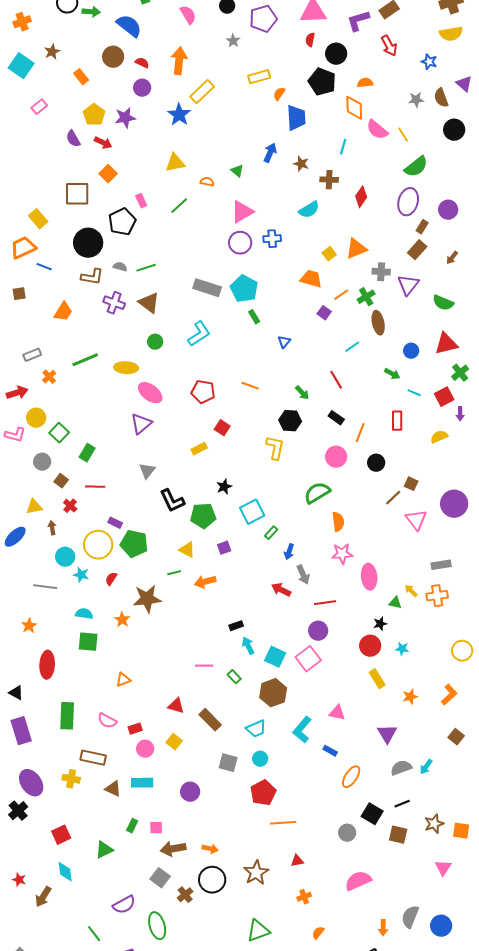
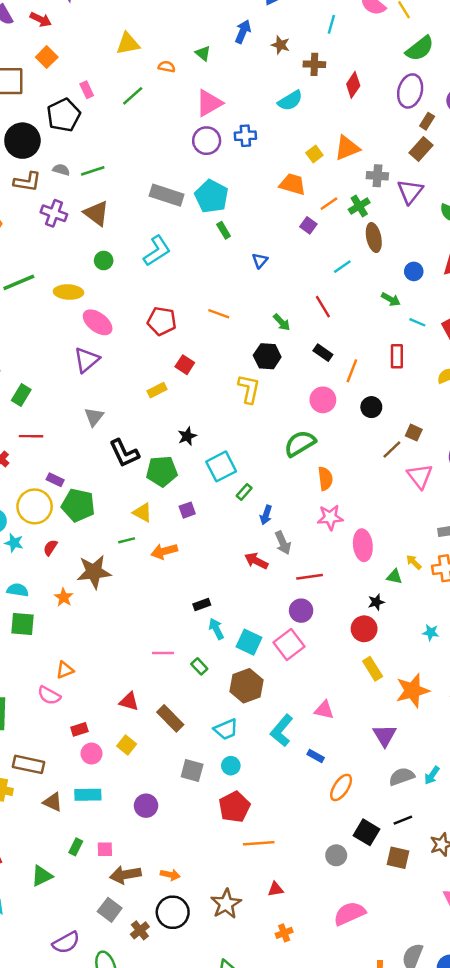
cyan star: (402, 649) -> (431, 632), moved
orange star: (410, 697) -> (413, 691), size x1.8
pink semicircle: (107, 721) -> (49, 695), moved

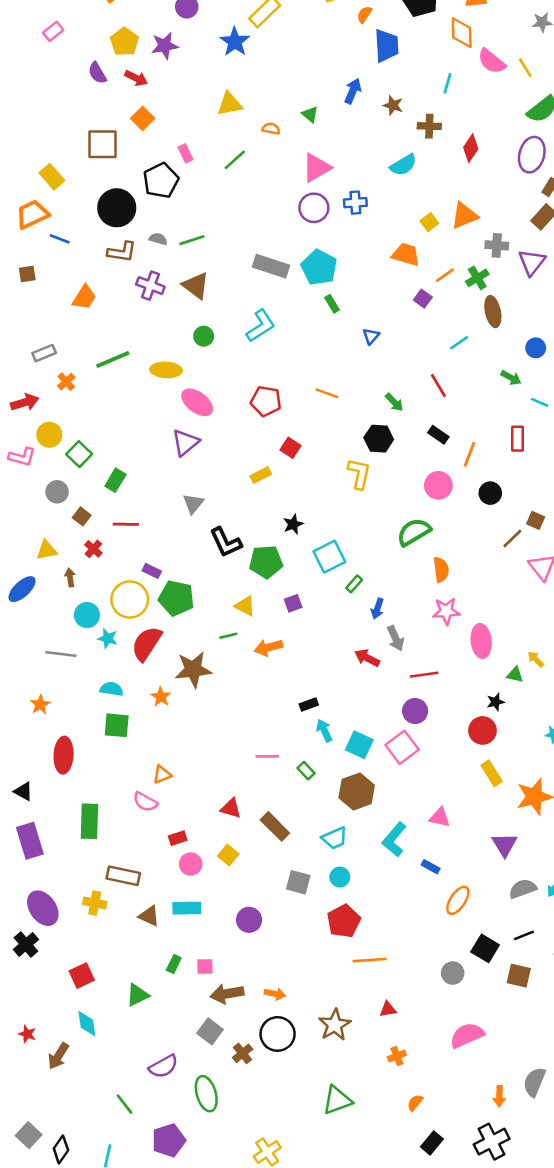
red semicircle: (50, 548) -> (147, 644), size x2.0

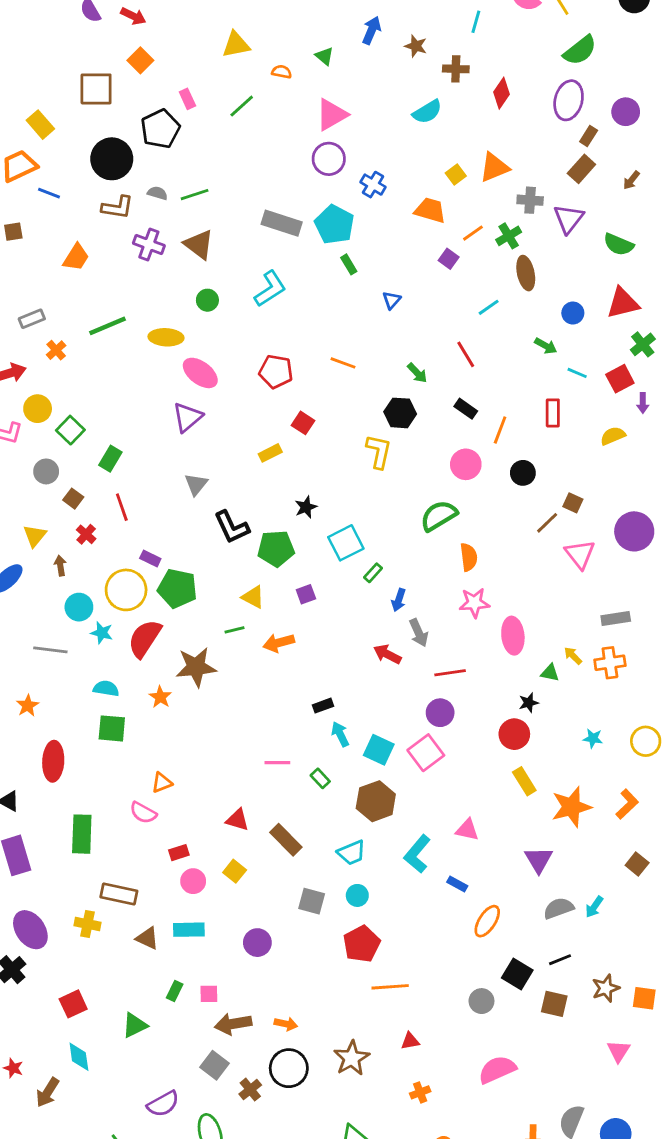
blue cross: (355, 203) -> (373, 185), moved, turned 35
red line: (126, 524) -> (122, 507), turned 70
yellow triangle: (47, 550) -> (35, 536), turned -40

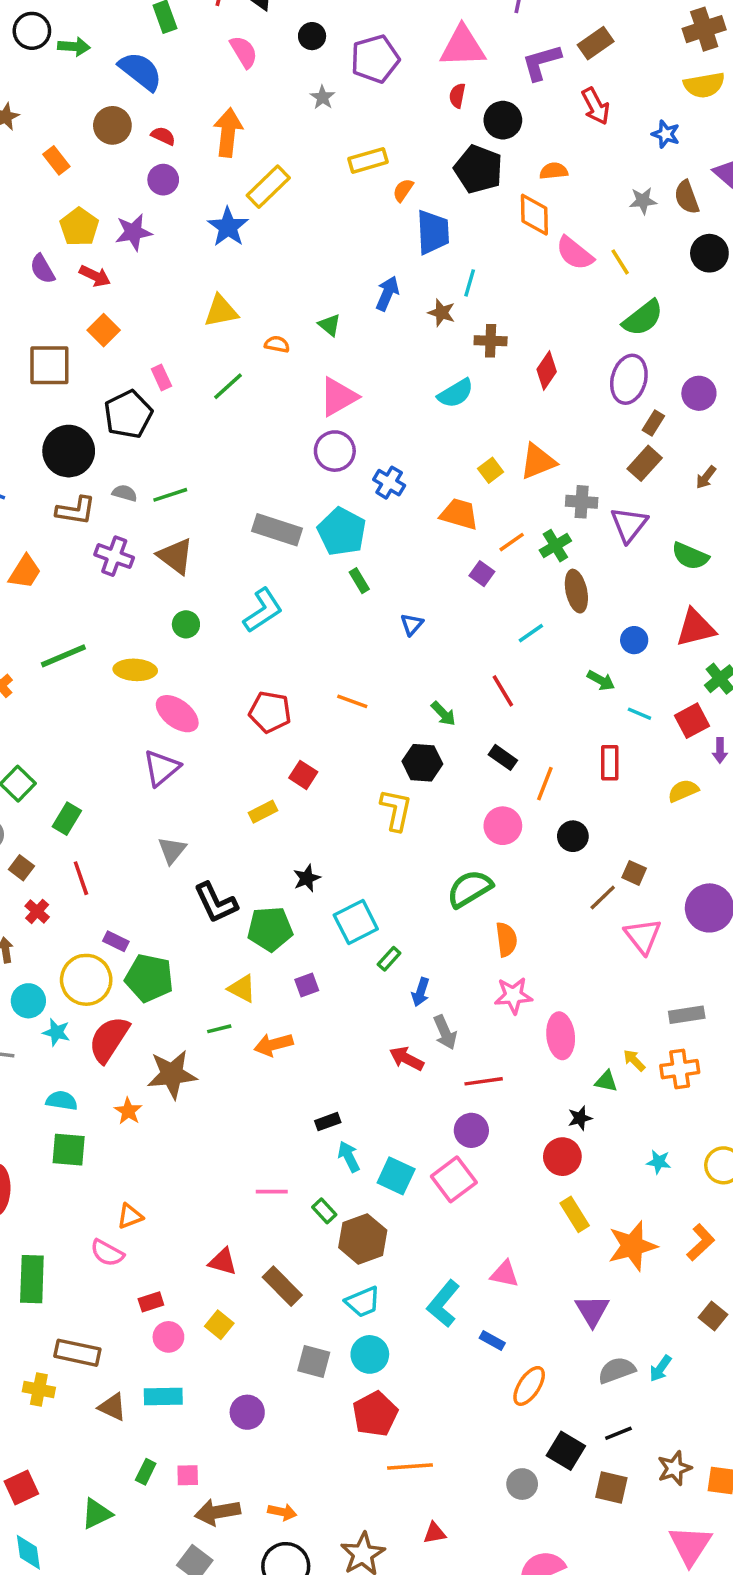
cyan line: (476, 22) -> (470, 283), moved
brown hexagon: (376, 801) -> (363, 1239), moved
cyan circle: (357, 895) -> (370, 1354), size x1.4
pink triangle: (619, 1051) -> (690, 1545), size x1.5

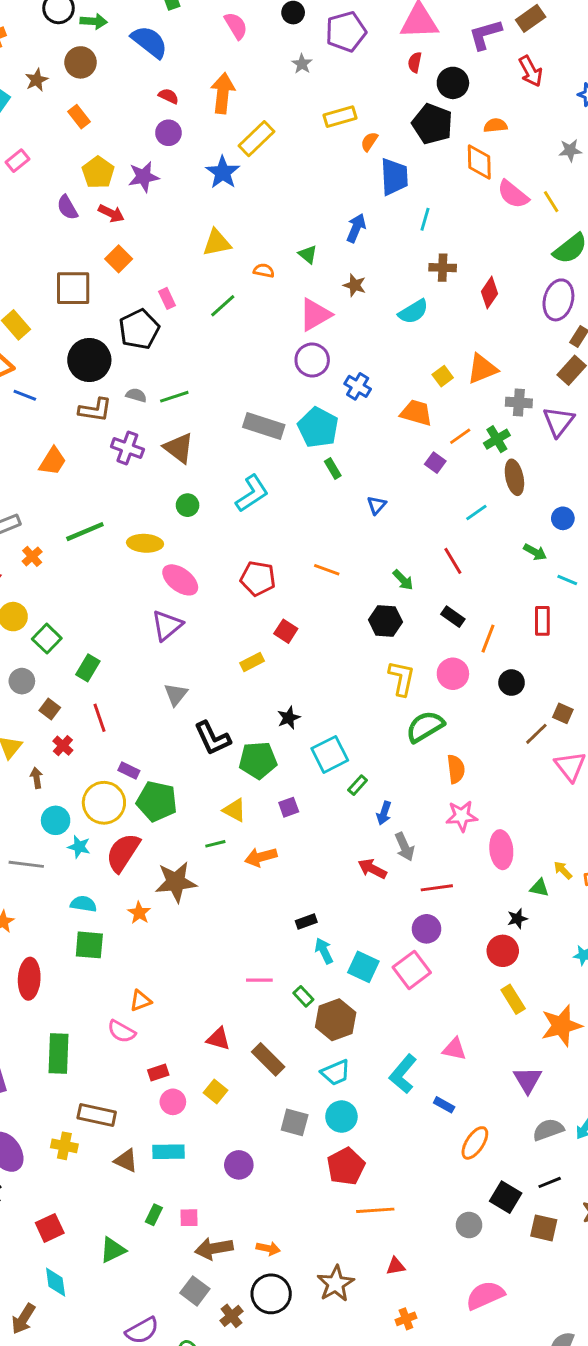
brown circle: (112, 125) -> (81, 62), moved
brown star: (442, 313) -> (355, 285), moved
yellow L-shape: (396, 810) -> (402, 678), moved

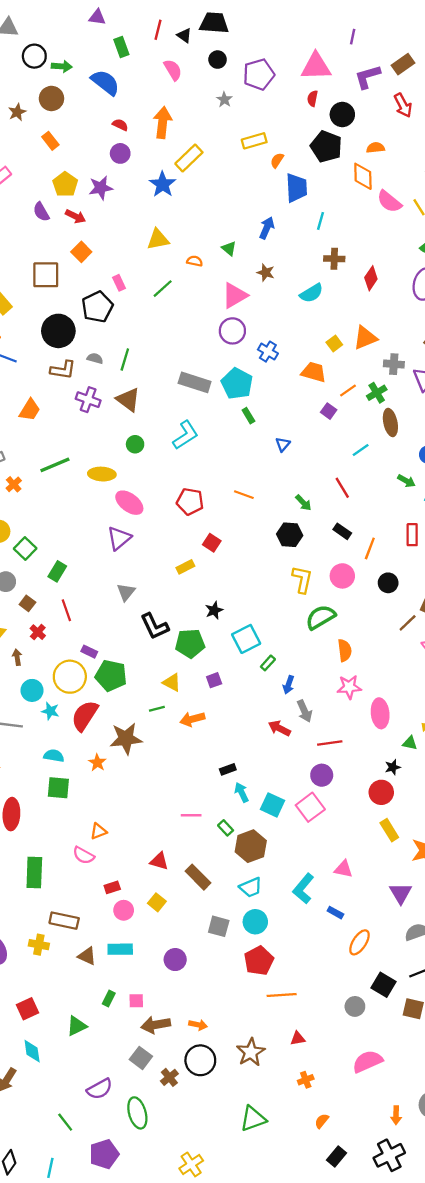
green line: (174, 397) -> (125, 360), turned -55

